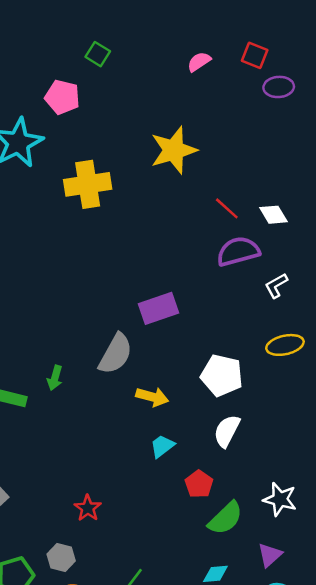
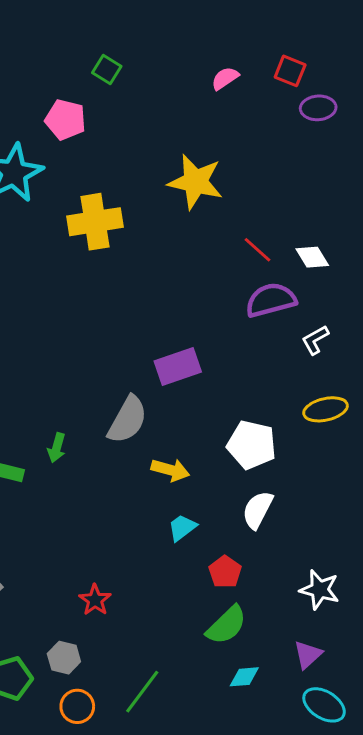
yellow star: (174, 150) -> (195, 182), turned 30
green semicircle: (226, 518) -> (227, 625), moved

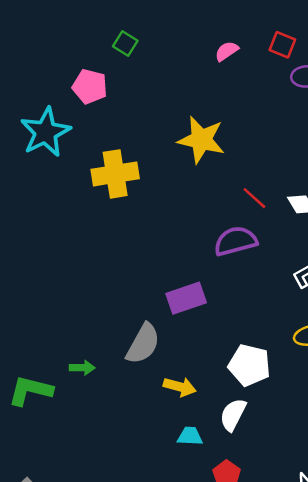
purple semicircle: (271, 300) -> (235, 241), moved
green arrow: (57, 448) -> (82, 368), turned -105
white semicircle: (258, 510) -> (233, 415), moved
cyan trapezoid: (182, 528) -> (190, 436), turned 40

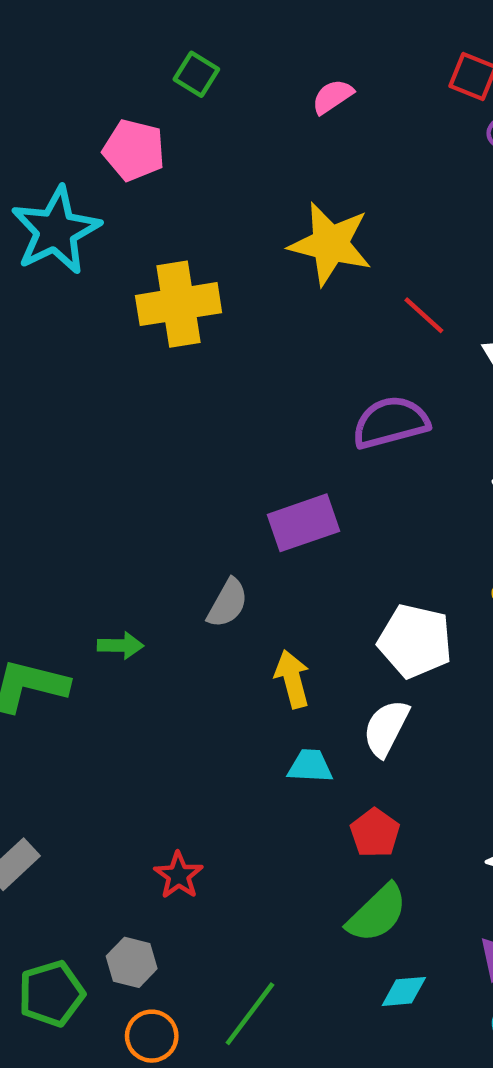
pink semicircle: (227, 51) -> (332, 97), moved
red line: (254, 198) -> (424, 315), moved
gray semicircle: (143, 344) -> (228, 603), size x0.7
yellow arrow: (180, 387) -> (292, 679), turned -120

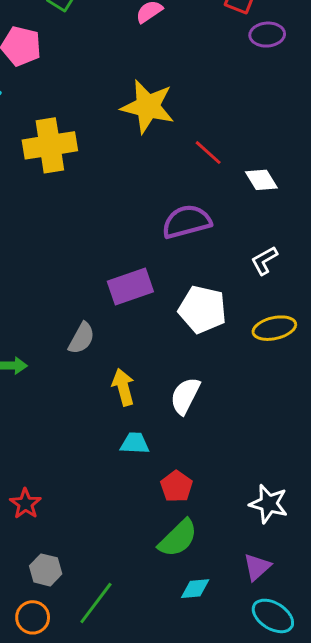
white pentagon: (415, 641) -> (202, 309), moved
white semicircle: (386, 728) -> (185, 396), moved
red star: (179, 875) -> (25, 504), moved
gray hexagon: (132, 962) -> (46, 570), moved

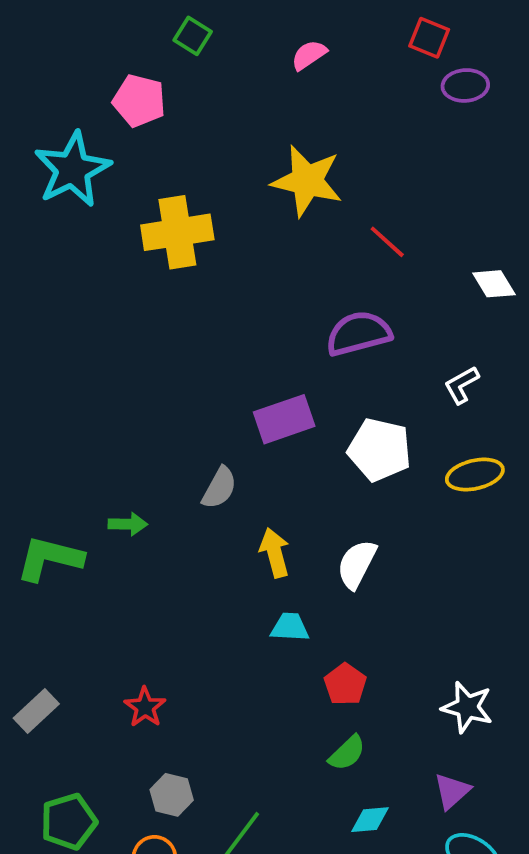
white diamond: (261, 180) -> (494, 284), moved
green semicircle: (178, 538) -> (347, 753), size x0.7

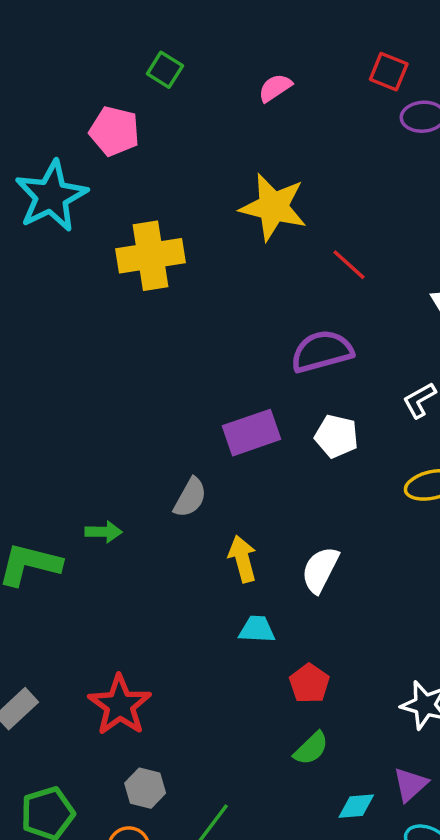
white pentagon: (380, 450) -> (336, 436), moved, size x0.7
red star: (145, 707) -> (120, 705), size x1.6
cyan diamond: (370, 820) -> (356, 806), moved

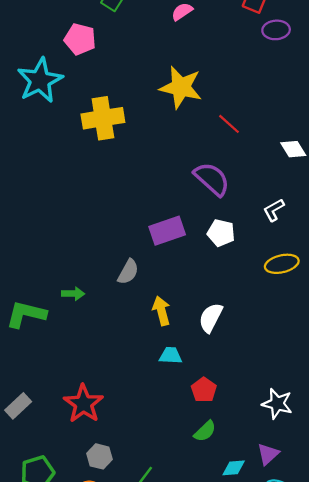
purple semicircle: (322, 351) -> (212, 179), turned 57

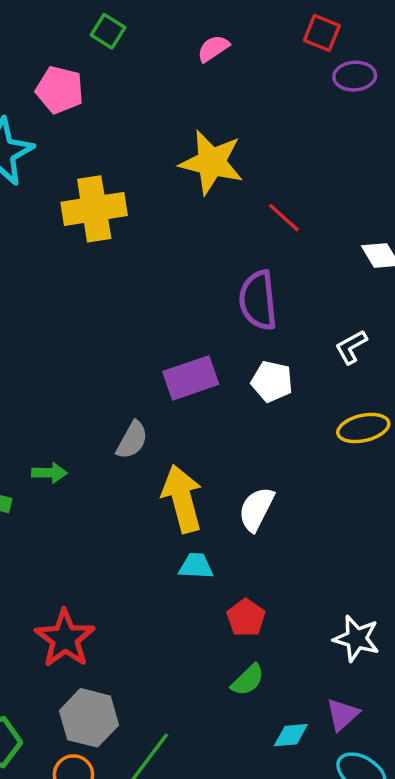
purple semicircle: (212, 179) -> (258, 300), turned -138
yellow arrow: (161, 311) -> (182, 499), size x1.5
gray hexagon: (99, 456) -> (89, 718), size x1.5

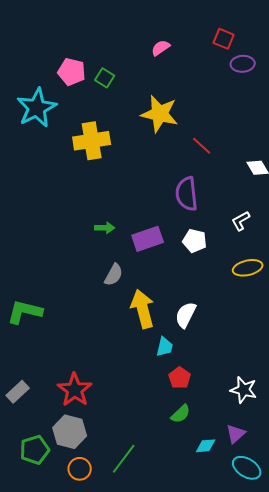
green square: (108, 31) -> (105, 78), moved
green arrow: (49, 473) -> (105, 228), moved
cyan trapezoid: (196, 566) -> (165, 347), moved, turned 100
gray hexagon: (89, 718) -> (70, 432), moved

